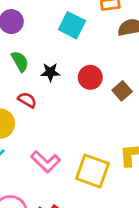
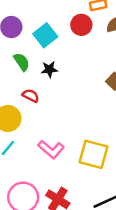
cyan square: (72, 25) -> (45, 35), moved, turned 30
red circle: (90, 77) -> (81, 25), moved

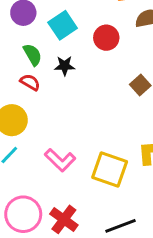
red circle: (81, 25) -> (106, 38), moved
red semicircle: (31, 96) -> (30, 82), moved

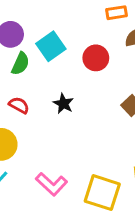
green semicircle: (33, 55) -> (20, 64), moved, turned 55
black star: (65, 66) -> (63, 104), moved, turned 30

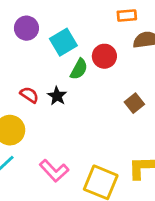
green semicircle: (20, 64) -> (79, 69), moved
black star: (63, 104) -> (57, 96), moved

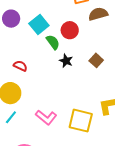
green semicircle: (79, 69) -> (53, 42), turned -56
black star: (57, 96) -> (66, 61), moved

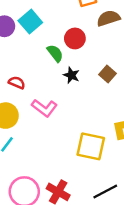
cyan square: (39, 25) -> (30, 22), moved
pink L-shape: (46, 117) -> (44, 108), moved

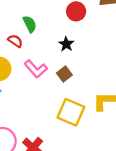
green semicircle: (55, 53) -> (30, 24), moved
brown square: (107, 74) -> (64, 74), moved

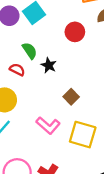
black star: (66, 44) -> (49, 65), moved
pink L-shape: (36, 69) -> (48, 125), moved

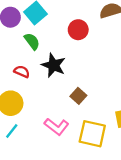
green semicircle: (30, 51) -> (32, 41), moved
black star: (49, 65) -> (54, 65), size x1.5

